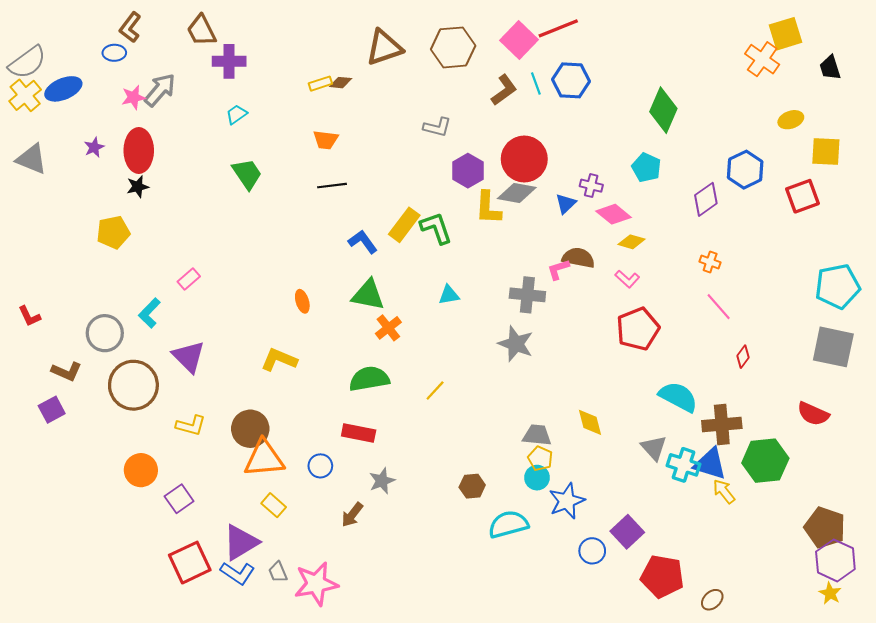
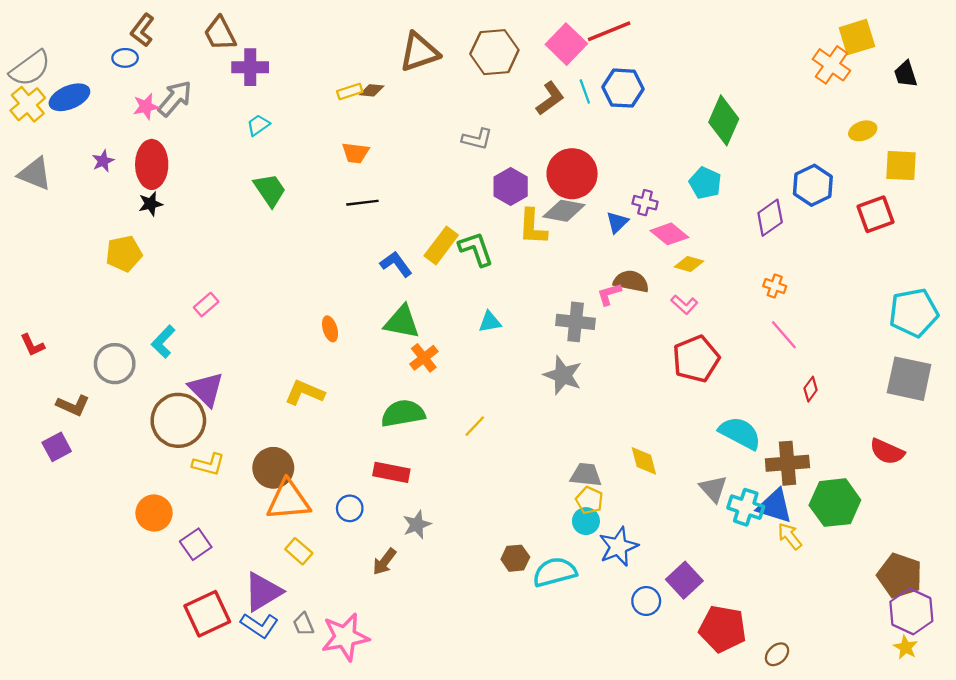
brown circle: (133, 385) -> (178, 420), moved
brown hexagon: (472, 486) -> (515, 558), moved

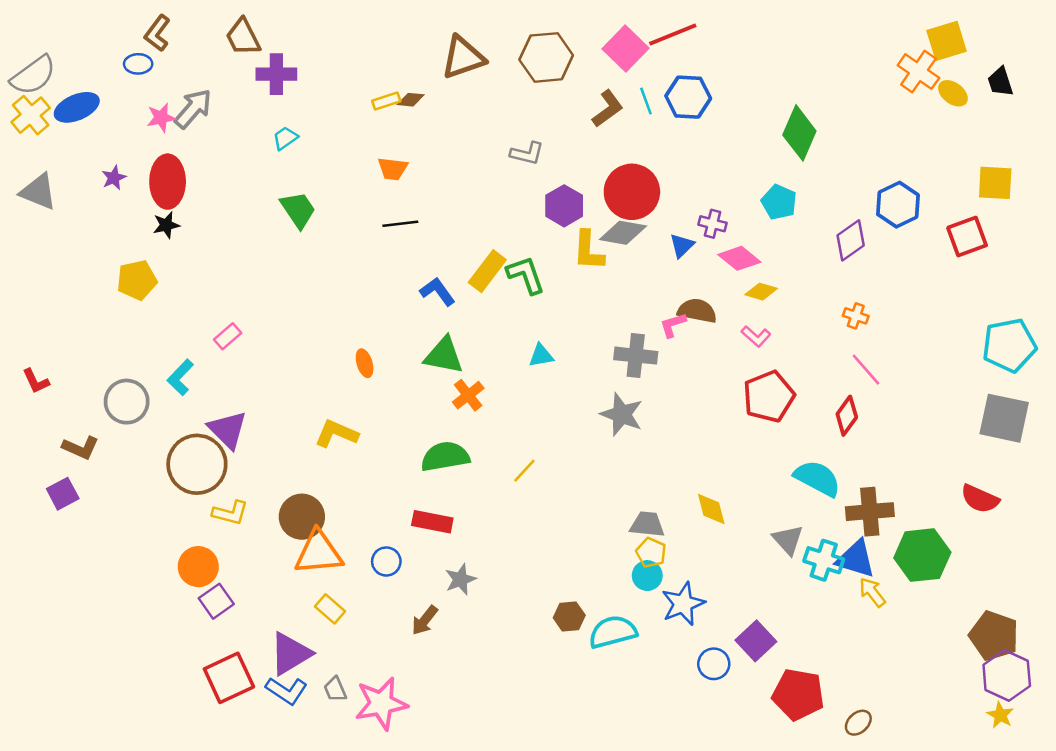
yellow ellipse: (863, 131) -> (953, 93), moved, turned 56
red diamond: (811, 389) -> (847, 416), moved, size x1.4
orange circle: (154, 513) -> (198, 567), moved

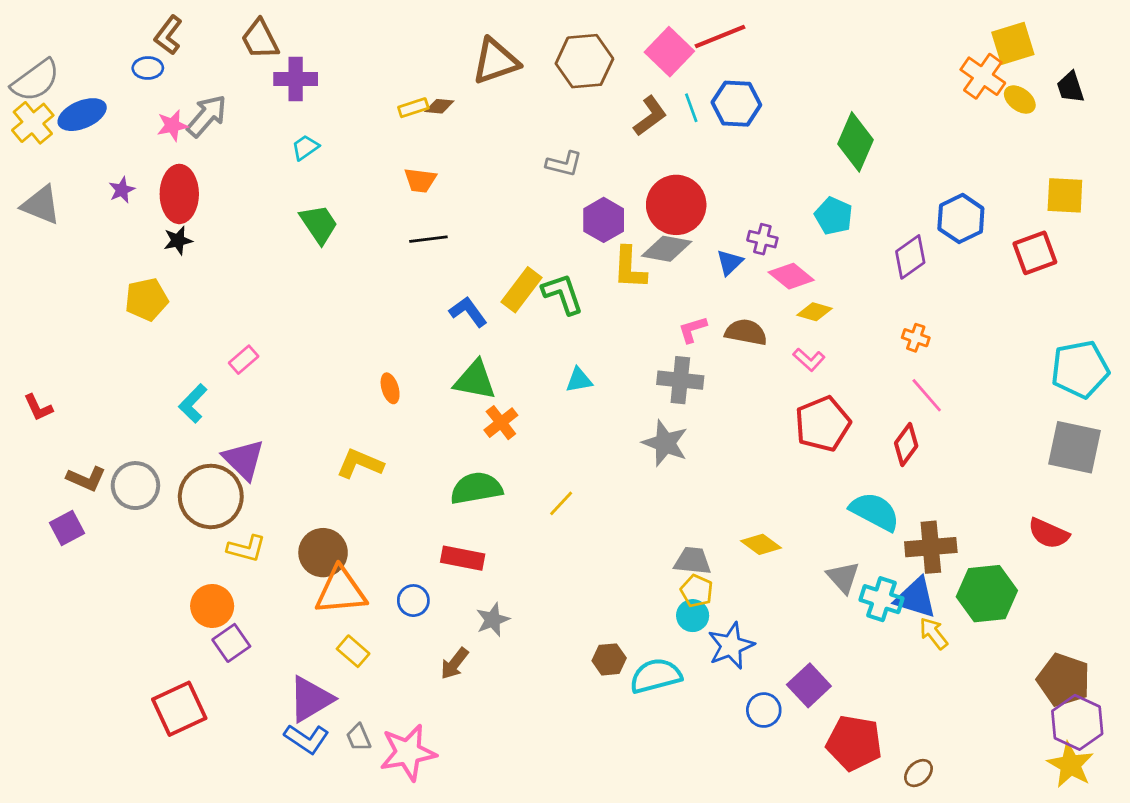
pink L-shape: (673, 325) -> (693, 329), moved
gray circle: (127, 402) -> (135, 486), moved
yellow diamond: (711, 509) -> (761, 544), turned -39
red square: (229, 678) -> (179, 709), moved
yellow star: (1000, 715) -> (1070, 765), size x1.6

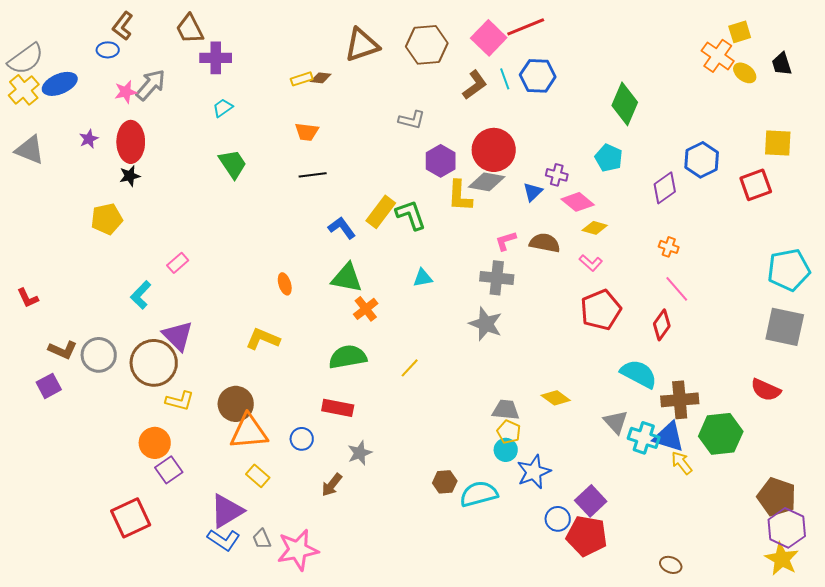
yellow square: (1013, 43) -> (740, 32), size x0.7
red pentagon: (854, 743) -> (587, 536), moved
brown ellipse: (918, 773) -> (671, 565), turned 65

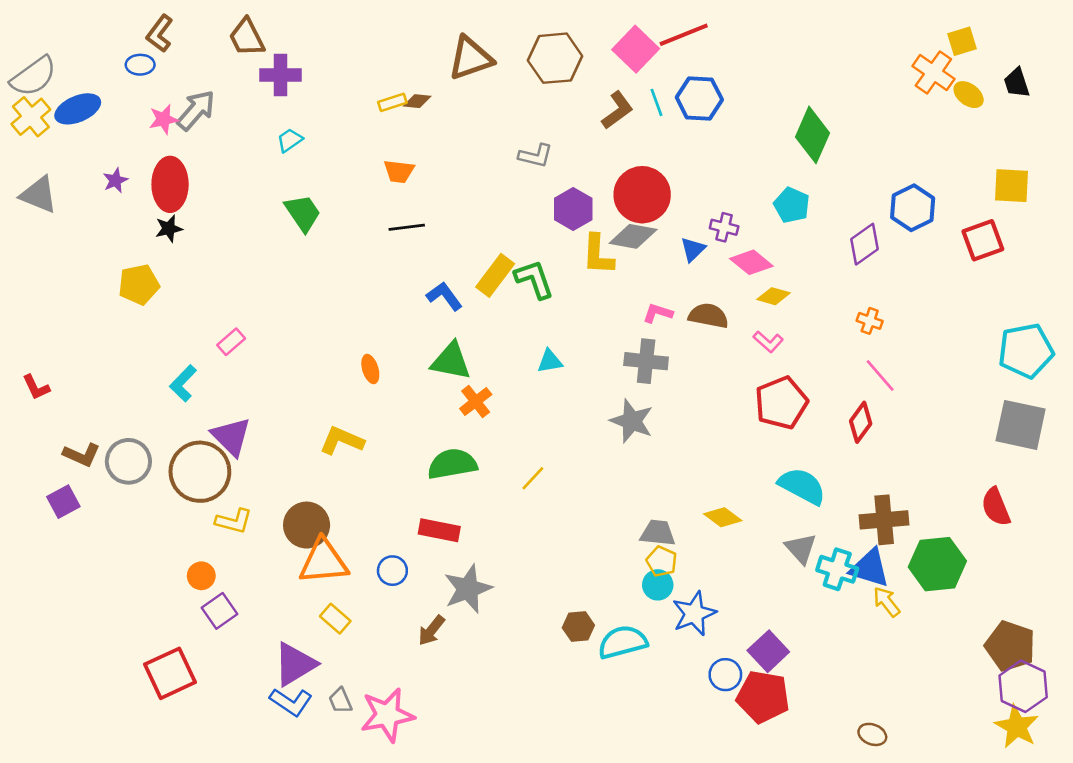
pink L-shape: (506, 241) -> (658, 313), turned 35
cyan semicircle: (639, 374) -> (802, 486), moved
red semicircle: (766, 390) -> (996, 507), turned 44
orange circle: (155, 443) -> (201, 576), size x0.7
gray star: (360, 453) -> (468, 589), size x1.5

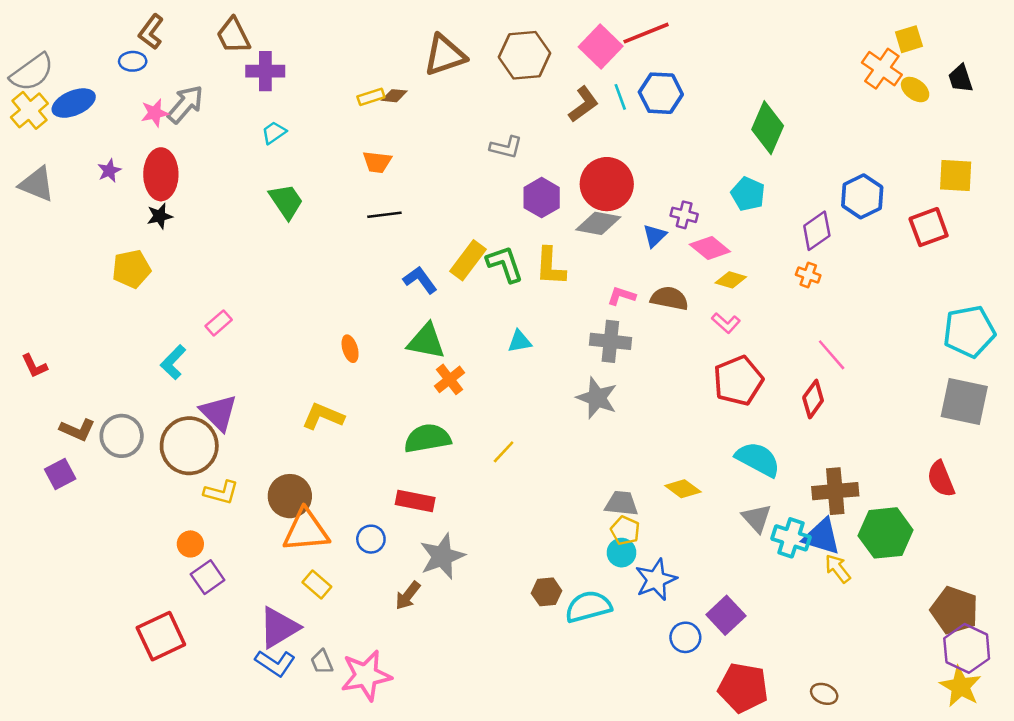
yellow L-shape: (598, 255) -> (550, 266), moved
orange cross: (870, 321) -> (808, 275), moved
red pentagon: (763, 697) -> (743, 688), moved

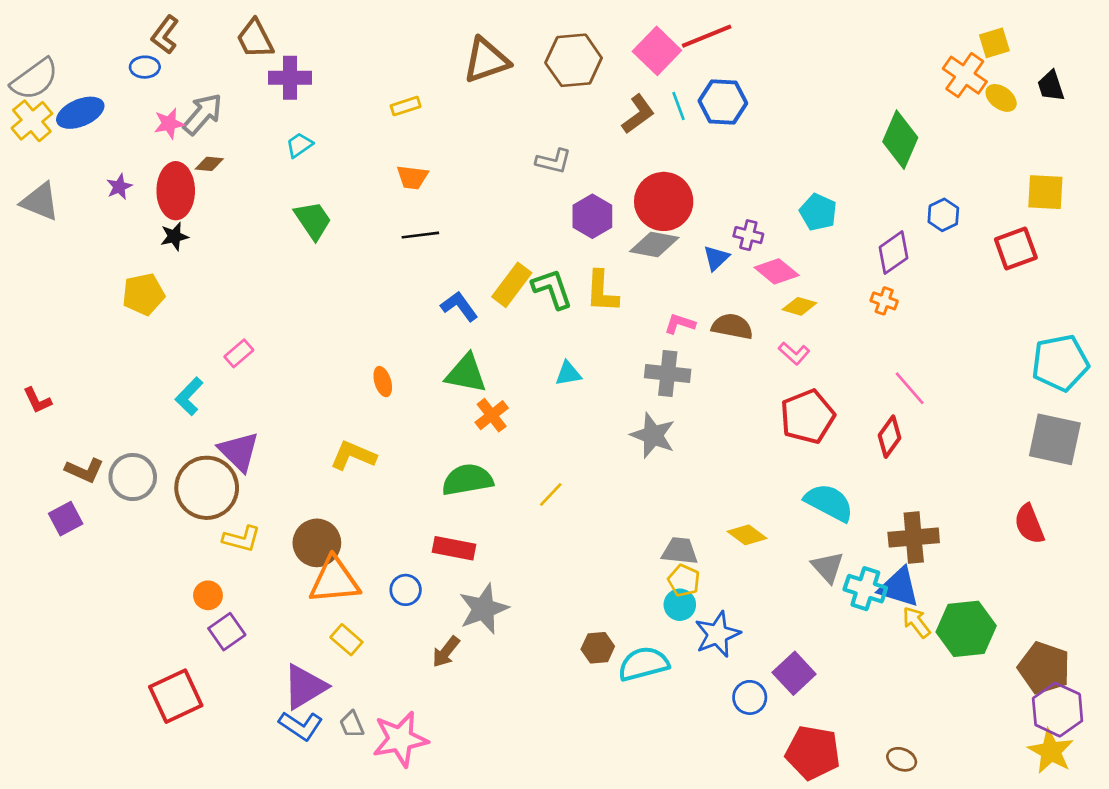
brown diamond: (394, 96) -> (209, 164), moved
green diamond: (768, 128) -> (900, 140), moved
blue hexagon: (862, 196) -> (943, 215), size x0.7
green hexagon: (886, 533) -> (966, 629), moved

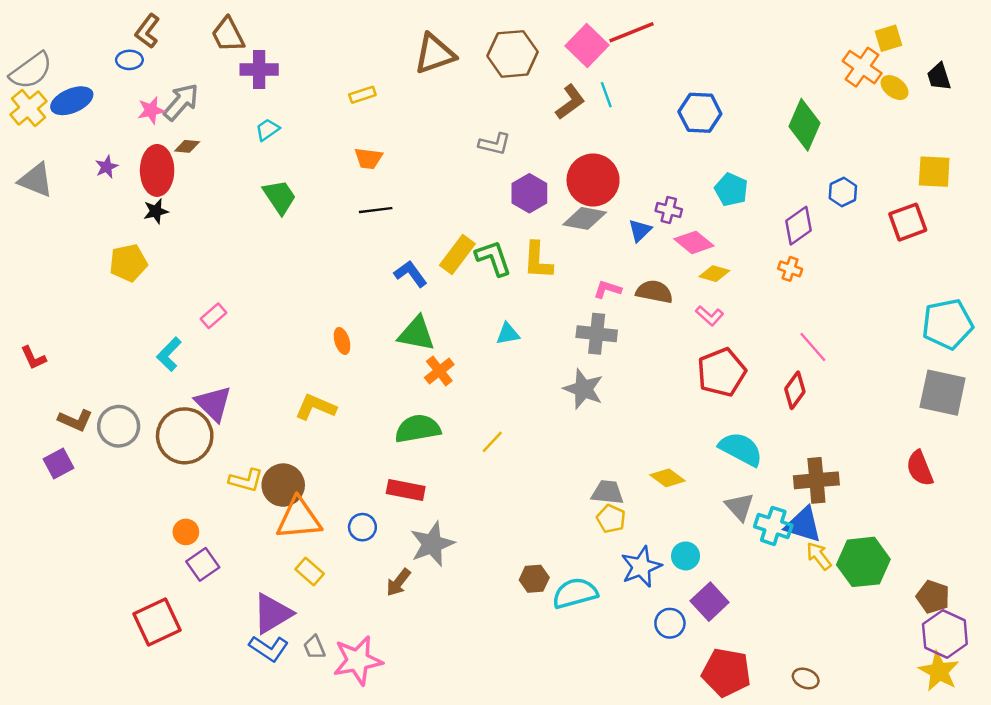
blue hexagon: (723, 102) -> (700, 113), moved
yellow L-shape: (242, 539) -> (246, 480), moved
cyan circle: (680, 605) -> (686, 556), moved
brown pentagon: (1044, 668) -> (933, 597), size x0.7

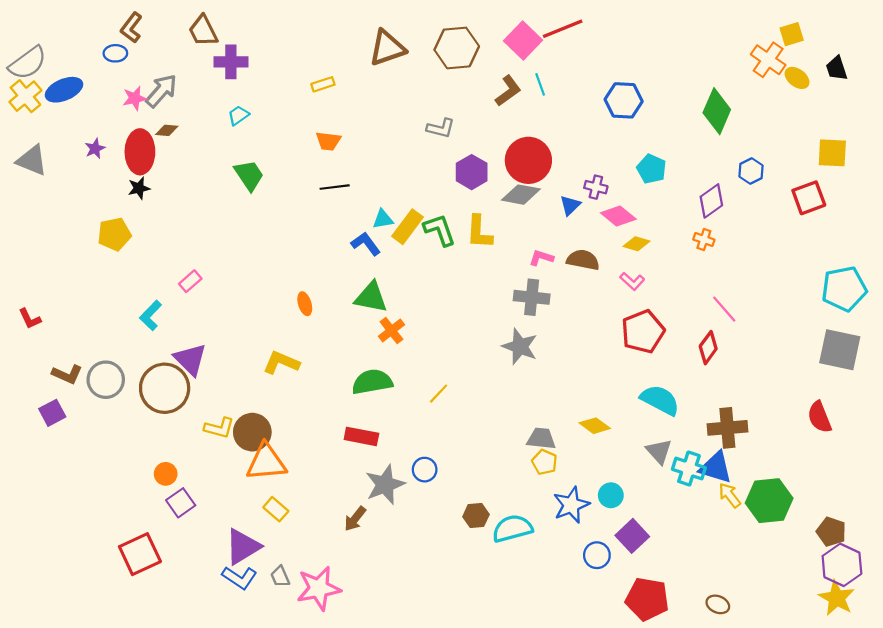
cyan triangle: (508, 334) -> (383, 219), moved
blue circle: (362, 527) -> (425, 470), moved

